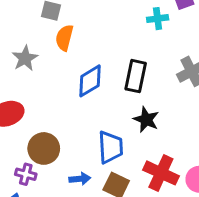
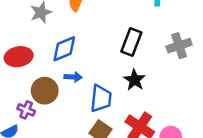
blue diamond: (90, 81) -> (64, 49), moved
blue arrow: (80, 179) -> (73, 77), moved

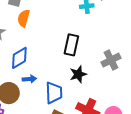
gray cross: (179, 46) -> (111, 60), moved
black star: (135, 80) -> (78, 74), turned 30

